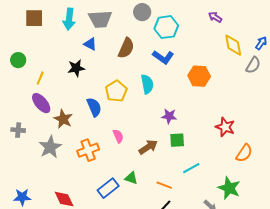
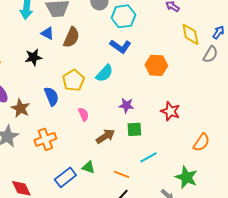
brown semicircle: (126, 48) -> (71, 37), moved
cyan semicircle: (147, 84) -> (104, 73), turned 54
red star: (225, 127) -> (170, 111), moved
pink semicircle: (118, 136) -> (83, 114), moved

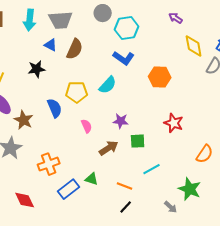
yellow pentagon: (73, 80) -> (77, 92), turned 30
purple star: (126, 105) -> (121, 121), moved
orange cross: (45, 139) -> (49, 164), moved

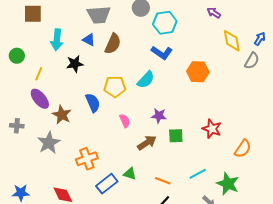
cyan arrow: (30, 20) -> (57, 40), moved
red star: (174, 123) -> (212, 129), moved
cyan line: (152, 169) -> (198, 174), moved

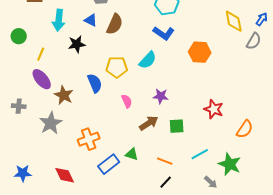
green square: (176, 136) -> (177, 126), moved

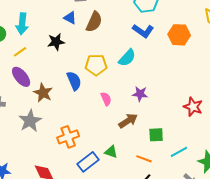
cyan arrow: (59, 20) -> (22, 24), moved
orange hexagon: (200, 52) -> (179, 35), moved
yellow line: (41, 54) -> (20, 52), turned 32
green square: (177, 126) -> (156, 135), moved

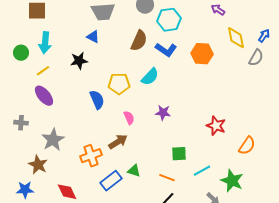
brown semicircle: (94, 22) -> (139, 41), moved
brown star: (43, 93) -> (38, 165), moved
brown arrow: (128, 121) -> (118, 142), moved

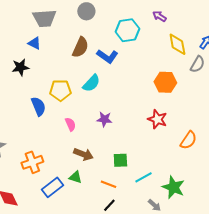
cyan hexagon: (169, 20) -> (127, 30), moved
orange hexagon: (202, 54) -> (165, 82), moved
red star: (216, 126) -> (157, 119), moved
brown arrow: (118, 142) -> (83, 154), moved, turned 54
orange semicircle: (247, 146) -> (188, 140), moved

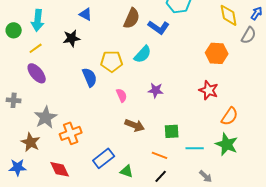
orange semicircle: (188, 140) -> (230, 116), moved
orange cross: (32, 162) -> (71, 133), moved
green triangle: (75, 177) -> (127, 171), moved
cyan line: (143, 177) -> (195, 148), turned 30
green star: (173, 187) -> (227, 144), moved

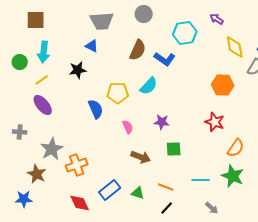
green square: (172, 131) -> (174, 149), moved
red diamond: (60, 169) -> (80, 203), moved
green triangle: (127, 171) -> (138, 193), moved

